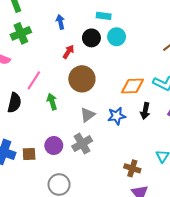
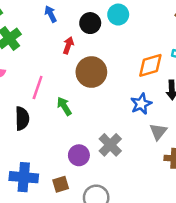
gray triangle: (87, 115) -> (158, 132), moved
brown square: (29, 154) -> (61, 184), moved

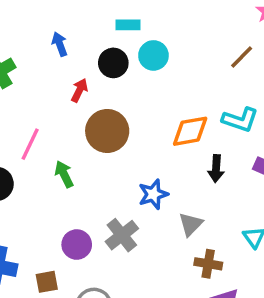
blue star: (141, 104) -> (153, 194), moved

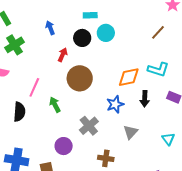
blue star: (153, 194) -> (115, 104), moved
gray cross: (122, 235) -> (89, 126), moved
brown cross: (208, 264) -> (106, 158), moved

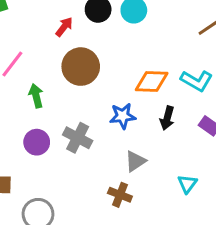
gray cross: (89, 126) -> (78, 138), turned -36
purple circle: (64, 146) -> (37, 142), moved
brown cross: (106, 158) -> (120, 195), moved

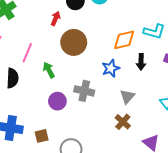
brown cross: (120, 195) -> (123, 122), turned 35

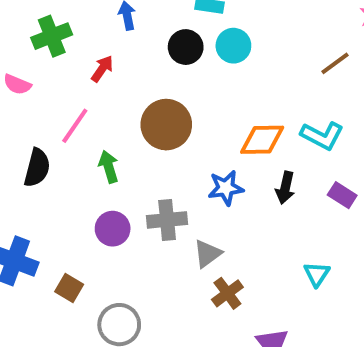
red arrow: (56, 19) -> (102, 69), moved
gray cross: (84, 91) -> (167, 220), turned -30
gray triangle: (127, 97) -> (207, 254), moved
brown square: (42, 136) -> (69, 288), turned 32

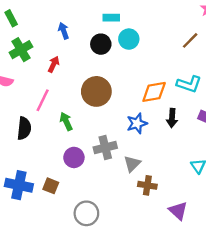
brown square: (69, 288) -> (51, 186), moved
brown cross: (227, 293) -> (147, 185), turned -36

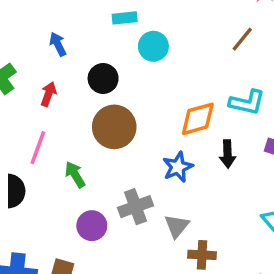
black circle: (101, 44) -> (103, 78), moved

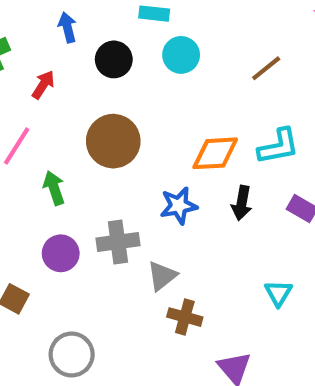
brown line: (242, 39) -> (266, 68), moved
black circle: (103, 78) -> (114, 59), moved
cyan L-shape: (247, 102) -> (278, 146), turned -36

